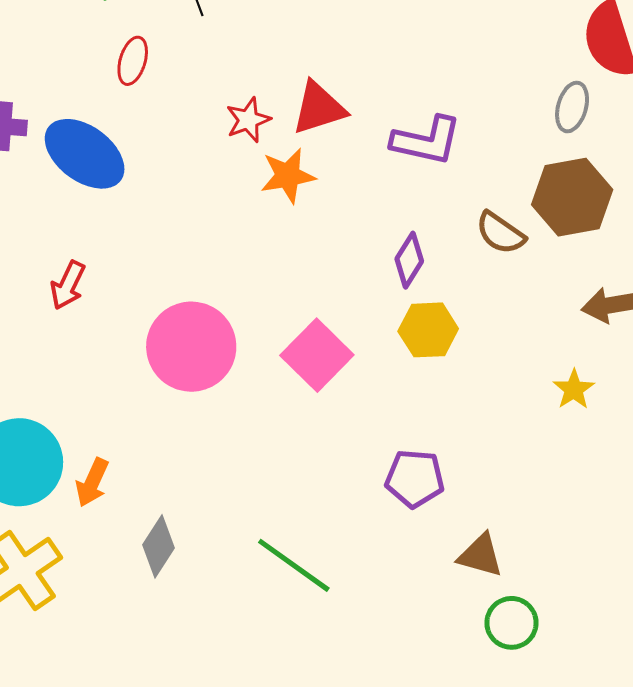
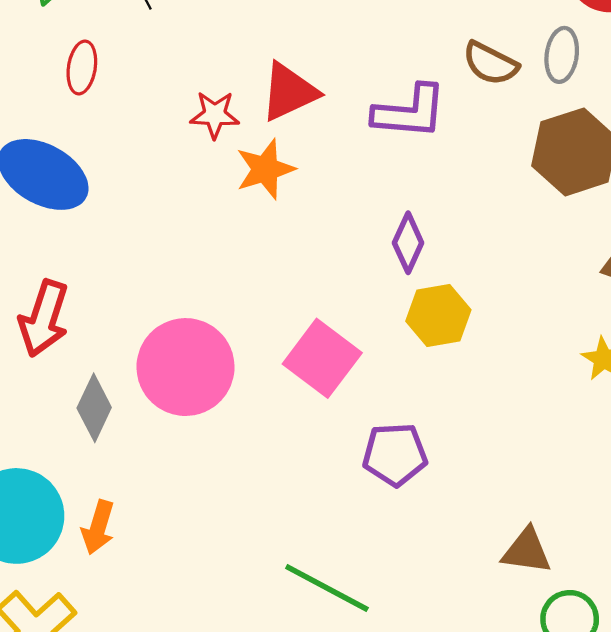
red star: (248, 120) -> (215, 115), turned 30
brown semicircle: (500, 233) -> (490, 63), moved
red arrow: (68, 285) -> (44, 318), size x1.4
purple pentagon: (415, 479) -> (395, 454), moved
gray diamond: (158, 546) -> (94, 408), moved

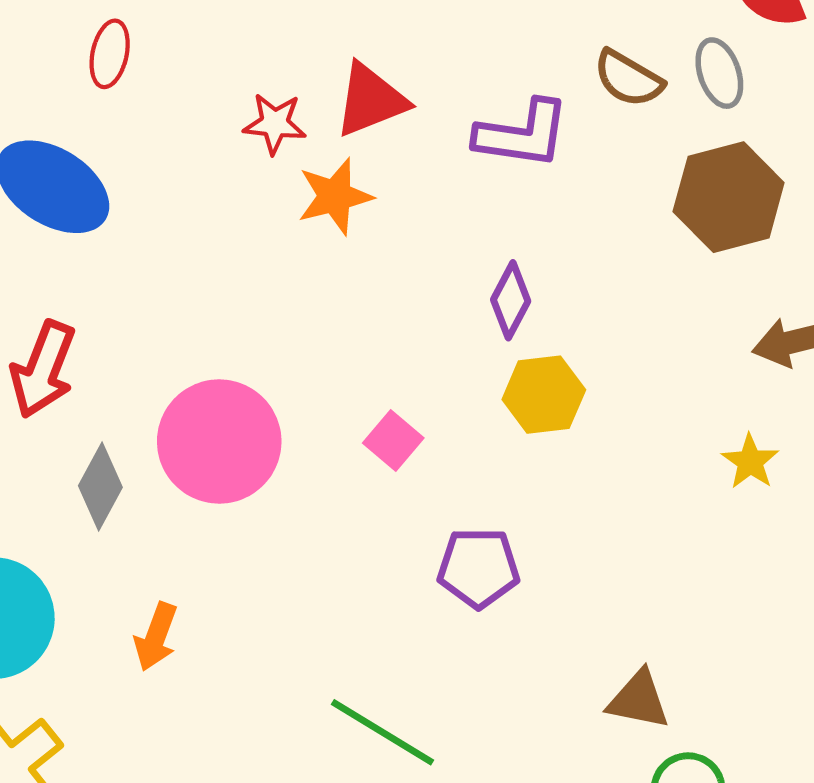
gray ellipse: (562, 55) -> (719, 73), turned -30
pink square: (322, 358) -> (393, 440), size x0.6
orange arrow: (98, 527) -> (156, 637), moved

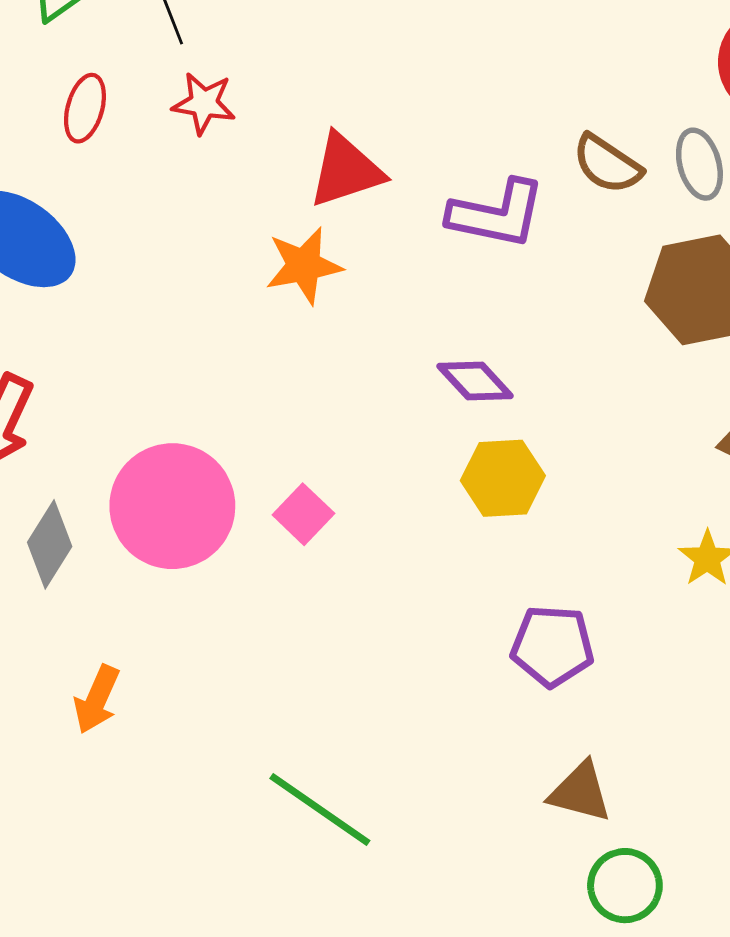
red star: (275, 124) -> (204, 103), moved
purple diamond: (511, 300) -> (475, 381), turned -74
pink square: (393, 440) -> (303, 514), moved
purple pentagon: (478, 568) -> (552, 646), moved

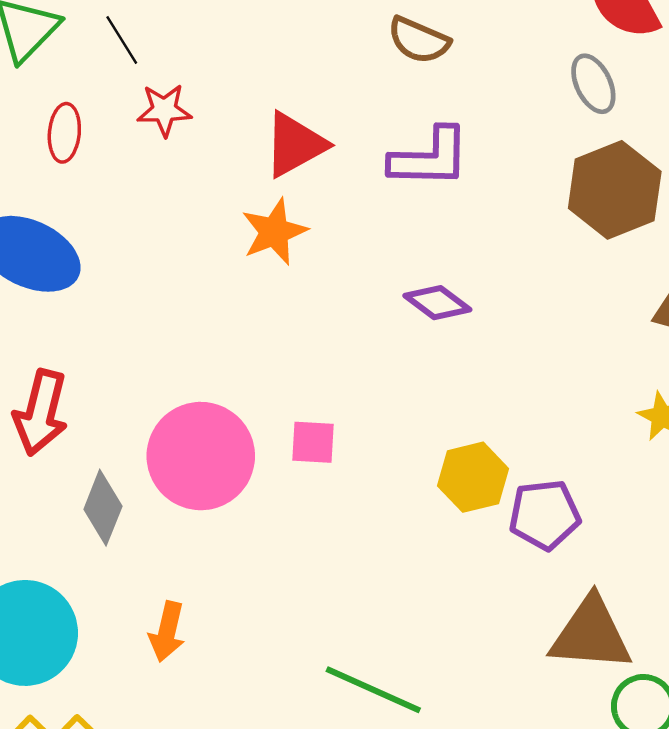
brown semicircle: (607, 164) -> (419, 40), moved
yellow hexagon: (503, 478) -> (473, 477), moved
pink square: (303, 514) -> (313, 442), turned -30
brown triangle: (580, 792) -> (591, 634), size x1.5

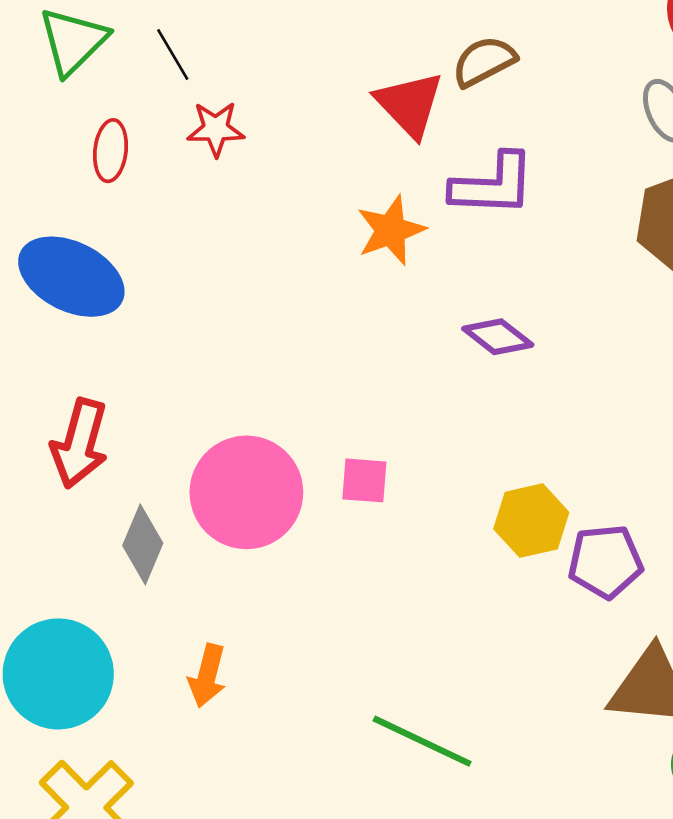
brown semicircle: (419, 40) -> (484, 61), turned 128
red triangle: (295, 145) -> (410, 104), moved, turned -46
orange star: (274, 232) -> (391, 230), moved

